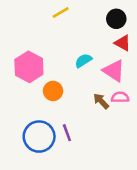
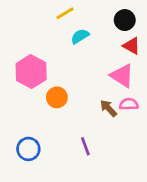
cyan semicircle: (83, 61) -> (80, 36), moved
purple line: (67, 133) -> (85, 146), moved
blue circle: (39, 137) -> (28, 149), moved, size x0.7

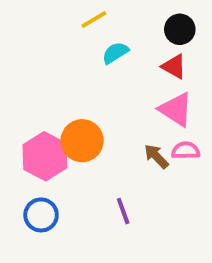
red triangle: (132, 46) -> (174, 66), moved
pink hexagon: (31, 72) -> (45, 156), moved
orange circle: (57, 97) -> (82, 141), size x1.4

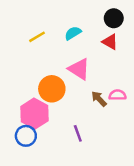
yellow line: (94, 20) -> (37, 37), moved
pink triangle: (176, 109) -> (79, 69), moved
pink hexagon: (45, 156) -> (35, 114), moved

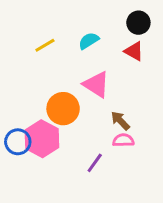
pink semicircle: (117, 95) -> (123, 140), moved
purple line: (78, 133) -> (95, 163), turned 56
blue circle: (26, 136) -> (18, 142), moved

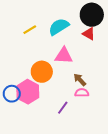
black circle: (138, 23) -> (92, 15), size x1.5
cyan semicircle: (89, 41) -> (59, 27), size x1.5
pink triangle: (96, 84) -> (64, 56), turned -30

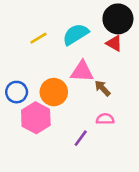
brown arrow: (80, 80) -> (103, 88), moved
blue circle: (12, 94) -> (17, 92), moved

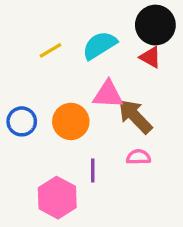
brown arrow: (103, 88) -> (135, 116), size x1.6
pink hexagon: (36, 118) -> (57, 198), moved
purple line: (81, 138) -> (93, 171), moved, turned -36

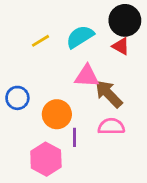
orange circle: (71, 121) -> (57, 114), moved
pink semicircle: (138, 157) -> (111, 126), size x1.4

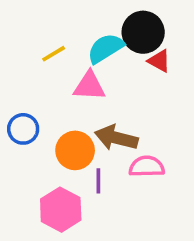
black circle: (125, 20) -> (143, 32), moved
pink triangle: (87, 76) -> (89, 86), moved
brown arrow: (109, 94) -> (116, 138), moved, turned -32

